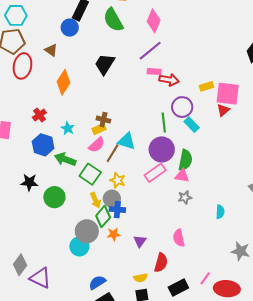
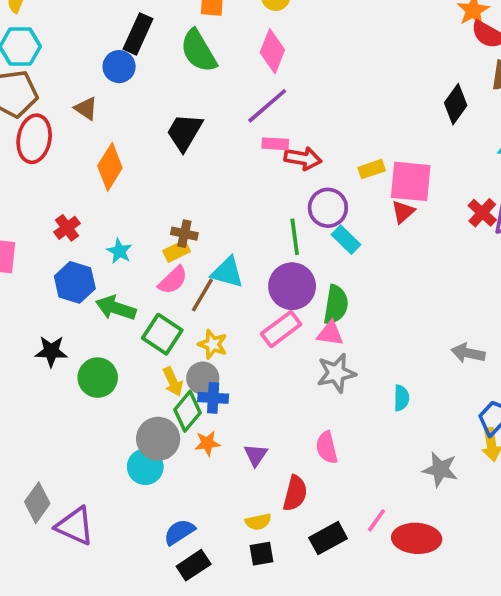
gray star: (185, 197) -> (336, 373), size x1.5

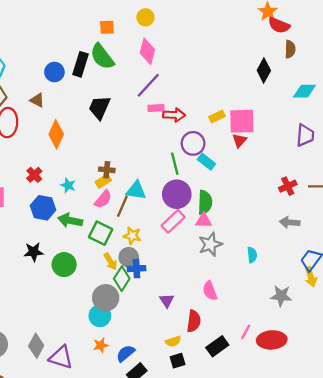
black rectangle: (138, 34) -> (81, 64), moved
red cross: (482, 213) -> (288, 186), moved, turned 30
orange star: (207, 443) -> (101, 345), moved

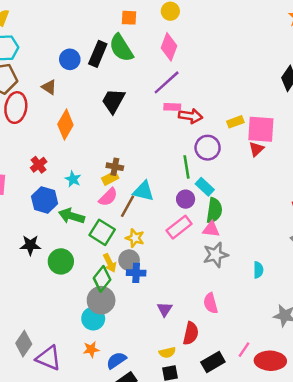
cyan rectangle: (206, 162) -> (205, 187), moved
purple circle: (177, 194) -> (186, 199), size x0.6
green diamond: (122, 279) -> (102, 279), moved

